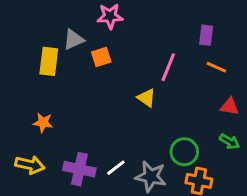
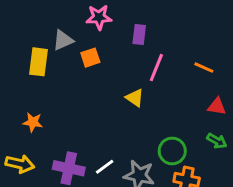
purple rectangle: (206, 35) -> (139, 35), moved

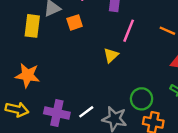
yellow triangle: (135, 98) -> (111, 55), turned 42
orange star: (33, 122) -> (28, 75), size x1.5

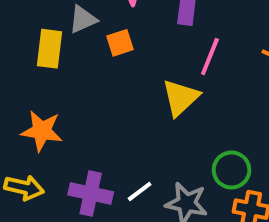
yellow triangle: (111, 55) -> (181, 98), size x1.5

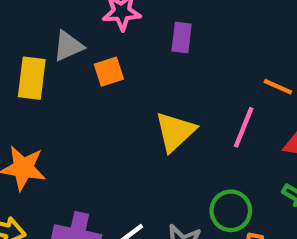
pink line: (210, 57) -> (244, 127), moved

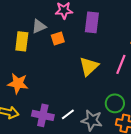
purple rectangle: (182, 37) -> (92, 22), size x1.5

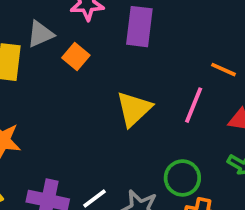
orange square: (58, 38) -> (76, 56), turned -32

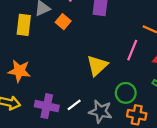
yellow triangle: (134, 109) -> (97, 65), moved

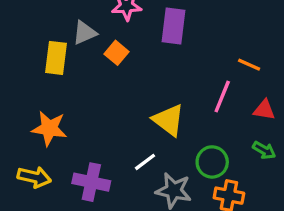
yellow triangle: (97, 65) -> (169, 120), turned -40
white line: (74, 105) -> (145, 162), moved

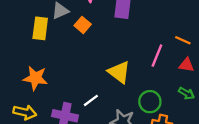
orange line: (249, 65) -> (183, 40), moved
white line: (145, 162) -> (91, 100), moved

